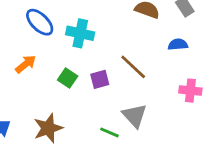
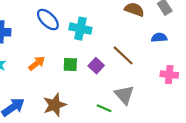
orange arrow: (26, 64) -> (37, 63), moved
green square: (68, 78) -> (70, 64), turned -32
purple square: (100, 79) -> (96, 66), turned -32

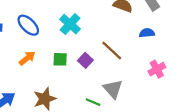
blue ellipse: (48, 20) -> (28, 25), moved
cyan cross: (80, 29) -> (70, 24), turned 30
pink cross: (169, 75) -> (157, 69), turned -35

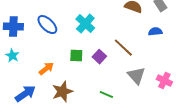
orange arrow: (27, 58) -> (46, 69), moved
pink cross: (157, 69) -> (164, 81), moved, turned -35
gray triangle: (113, 89) -> (136, 76), moved

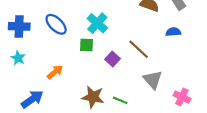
green square: (76, 56) -> (86, 45), moved
pink cross: (164, 81) -> (182, 97), moved
brown star: (62, 92) -> (93, 97), moved, turned 30

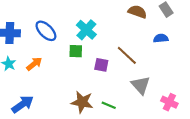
purple square: (113, 59) -> (101, 65), turned -32
orange arrow: (55, 72) -> (34, 64), moved

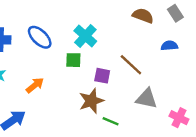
orange arrow: (34, 64) -> (35, 85), moved
gray triangle: (141, 85) -> (147, 98), turned -36
brown star: (82, 102) -> (91, 101), moved, turned -30

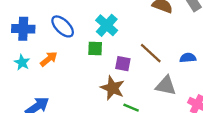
blue semicircle: (169, 46) -> (188, 58), moved
orange arrow: (35, 85) -> (49, 59), moved
brown star: (91, 101) -> (112, 88), turned -30

